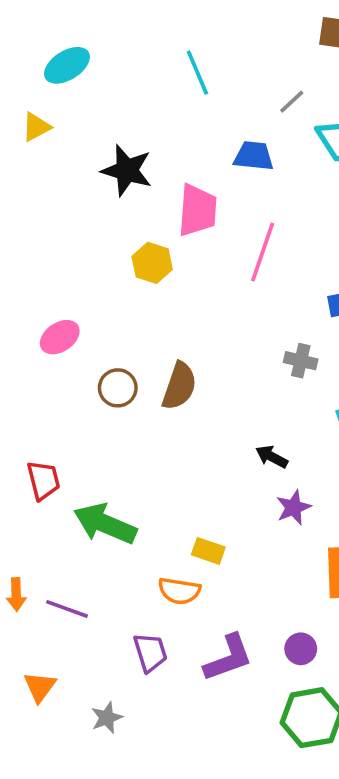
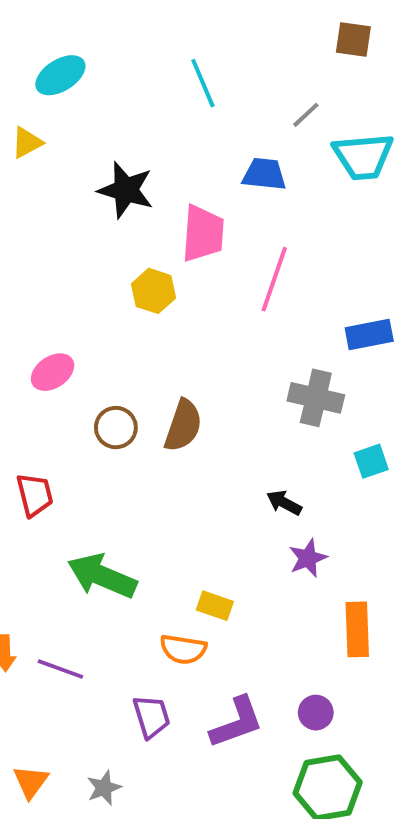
gray cross: (301, 361) -> (316, 398), size x1.5
red trapezoid: (43, 480) -> (35, 495), moved
orange triangle: (40, 687) -> (31, 782), moved

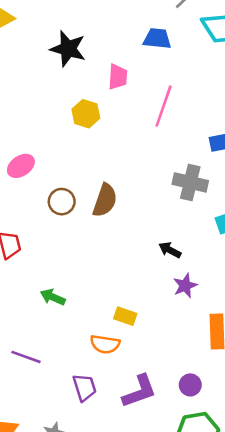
pink trapezoid: (203, 234) -> (118, 77), size x0.7
green arrow: (102, 576) -> (53, 297), size x0.6

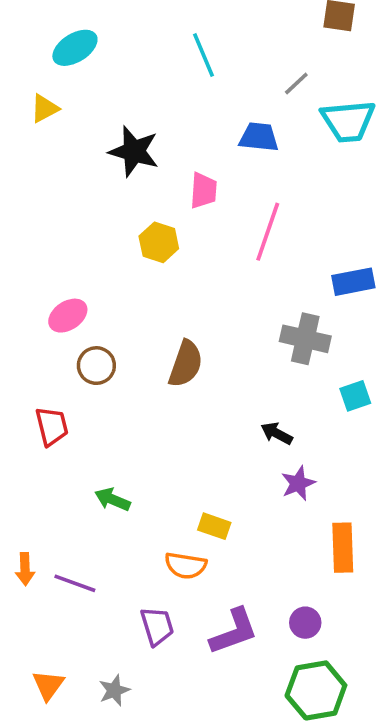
brown circle: (62, 202) -> (96, 366), moved

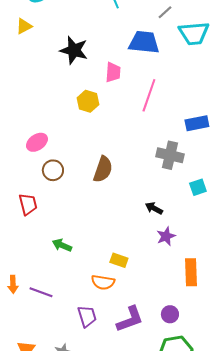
blue trapezoid: (259, 137) -> (144, 42), size x1.4

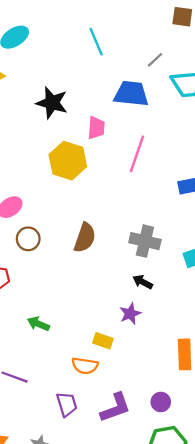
yellow hexagon: (88, 101) -> (68, 161), size x1.5
gray cross: (170, 155) -> (145, 241), moved
purple star: (166, 236) -> (130, 314), moved

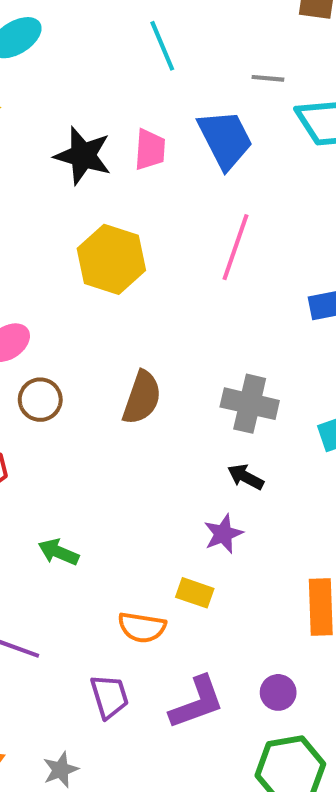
gray line: (155, 60) -> (268, 78), turned 48
blue trapezoid: (131, 94) -> (225, 139), turned 57
pink trapezoid: (96, 128) -> (150, 150), moved
yellow rectangle: (103, 341) -> (195, 593), moved

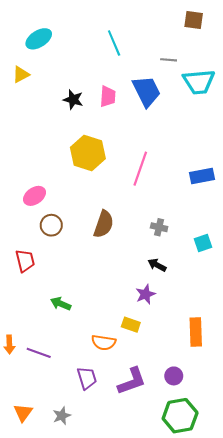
black star: (83, 156) -> (73, 100), size x0.7
pink line: (235, 247) -> (140, 169), moved
gray cross: (250, 404) -> (159, 227), size x0.6

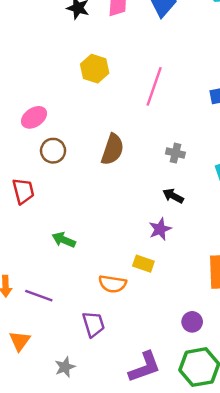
yellow hexagon: (88, 153) -> (95, 69), size x0.7
purple L-shape: (132, 381) -> (145, 367), moved
orange triangle: (23, 413) -> (20, 341), moved

